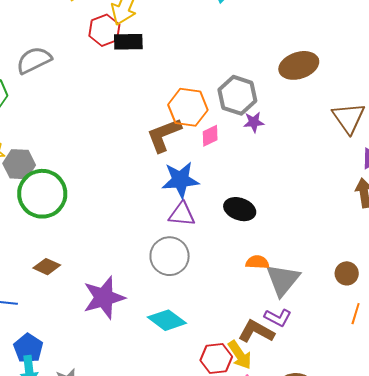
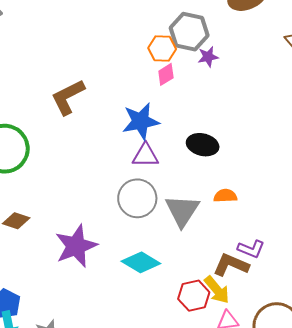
orange hexagon: (188, 107) -> (162, 48), moved, size x0.7
brown L-shape: (164, 135) -> (68, 97), moved
gray triangle: (283, 280) -> (182, 211), moved

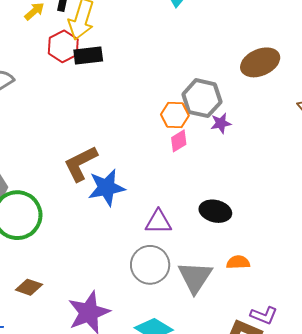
blue star: (141, 121) -> (106, 188), moved

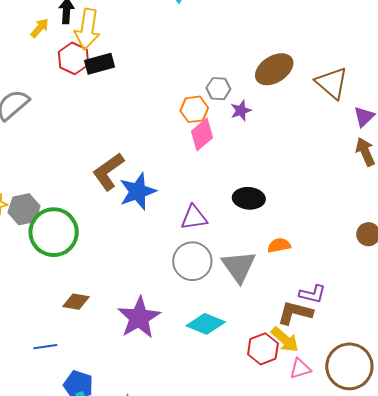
brown ellipse: (260, 62) -> (274, 69), moved
gray hexagon: (202, 98) -> (218, 89), size x0.6
pink diamond: (179, 141) -> (202, 134), size x1.4

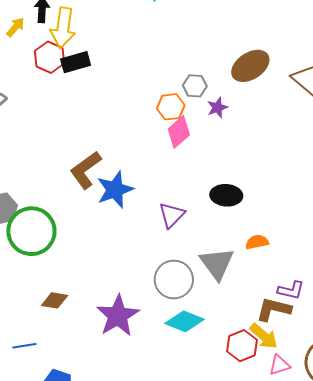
purple triangle: (194, 218) -> (172, 215), turned -36
gray circle: (192, 261) -> (174, 279), moved

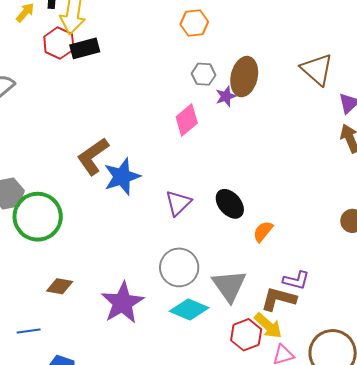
brown ellipse: (250, 66) -> (244, 77), moved, turned -45
orange hexagon: (171, 107) -> (194, 23), moved
black ellipse: (226, 195) -> (230, 204), moved, turned 44
orange semicircle: (257, 242) -> (263, 231), turned -40
gray triangle: (217, 264) -> (229, 286), moved

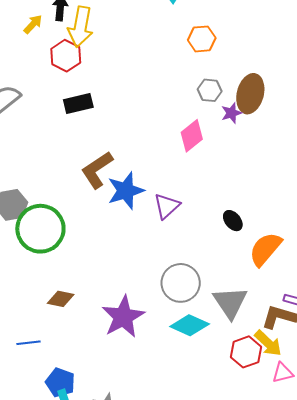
black rectangle: (85, 48) -> (78, 104), moved
purple triangle: (178, 203) -> (167, 206), moved
black ellipse: (230, 204) -> (233, 221), size x0.7
orange semicircle: (263, 231) -> (265, 249), size x1.6

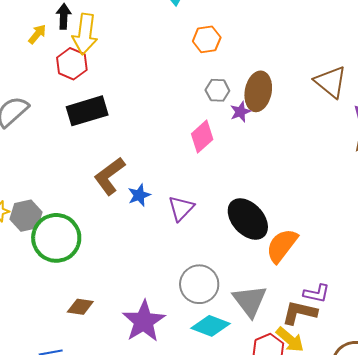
black rectangle: (78, 104) -> (87, 111), size x1.4
blue star: (126, 191) -> (139, 195), size x0.6
black ellipse: (233, 221) -> (248, 219), size x2.0

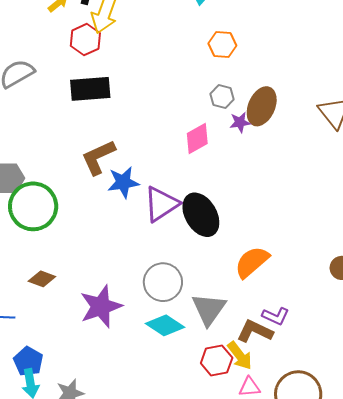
blue star: (139, 195) -> (123, 182), size x1.4
purple triangle: (181, 208) -> (161, 204), size x1.4
black ellipse: (248, 219) -> (201, 215), moved

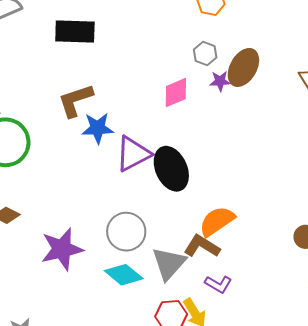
purple L-shape: (276, 316) -> (218, 284), moved
brown L-shape: (255, 331) -> (202, 246), moved

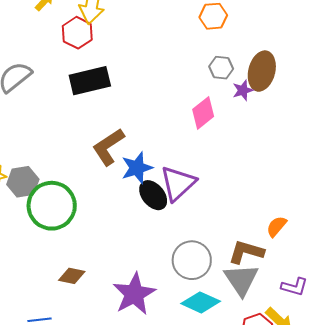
black ellipse: (171, 169) -> (153, 195), moved, size x0.7
orange semicircle: (217, 221) -> (276, 226), size x0.6
brown L-shape: (202, 246) -> (246, 252), moved

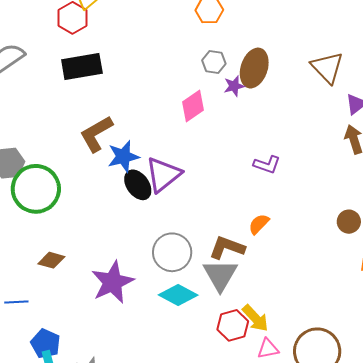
purple L-shape: (294, 287) -> (267, 165), moved

